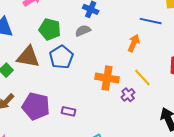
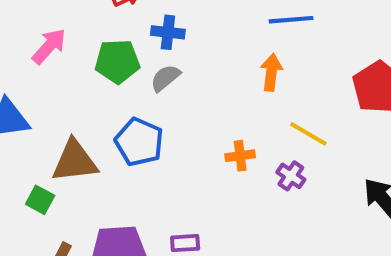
green pentagon: (50, 29) -> (117, 61), moved
orange cross: (107, 78) -> (240, 156), size x0.6

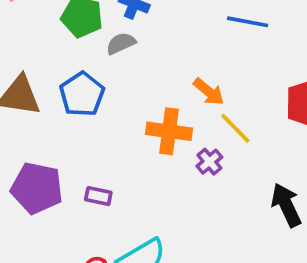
orange arrow: (271, 72) -> (209, 92), moved, turned 108
orange cross: (240, 156) -> (169, 131), size x1.6

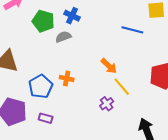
blue pentagon: (82, 94) -> (41, 86), moved
orange cross: (169, 131) -> (67, 78), moved, size x0.6

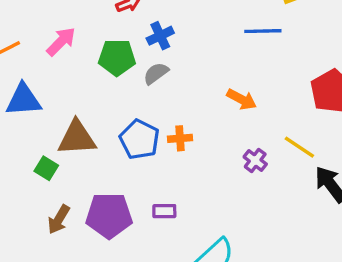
blue cross: (72, 16) -> (160, 36), turned -35
blue pentagon: (41, 86) -> (140, 139), moved
yellow line: (122, 87) -> (299, 147), moved

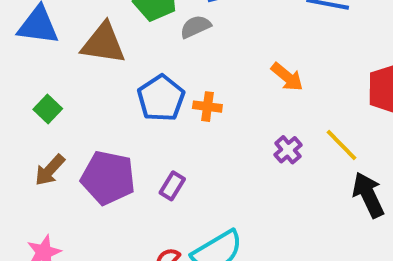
brown triangle: (77, 138) -> (103, 43), moved
purple rectangle: (164, 211) -> (172, 186), turned -70

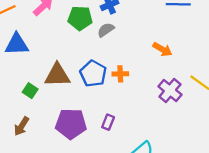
brown triangle: (103, 43) -> (57, 75), moved
purple cross: (288, 150) -> (170, 91), size x1.5
brown arrow: (50, 170) -> (22, 126), moved

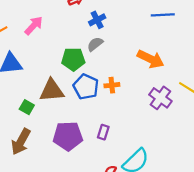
green pentagon: (80, 18) -> (73, 59), moved
orange arrow: (162, 49) -> (151, 59), size x1.4
brown arrow: (22, 126) -> (21, 142), size x1.4

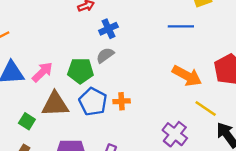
pink arrow: (34, 26) -> (42, 72), moved
orange arrow: (151, 59) -> (187, 76), moved
purple cross: (160, 98) -> (175, 134), moved

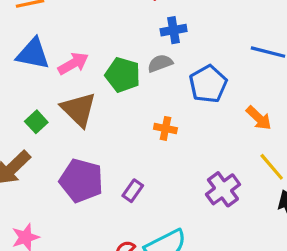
orange arrow: (187, 76) -> (259, 118), size x0.7
blue pentagon: (93, 102) -> (208, 84), moved
brown triangle: (55, 104) -> (79, 109), turned 32

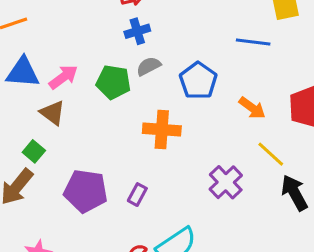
blue cross: (174, 30) -> (137, 31), moved
brown triangle: (79, 109) -> (53, 113), moved, size x0.7
green square: (36, 122) -> (34, 151), moved
orange cross: (165, 128) -> (162, 130), size x1.6

